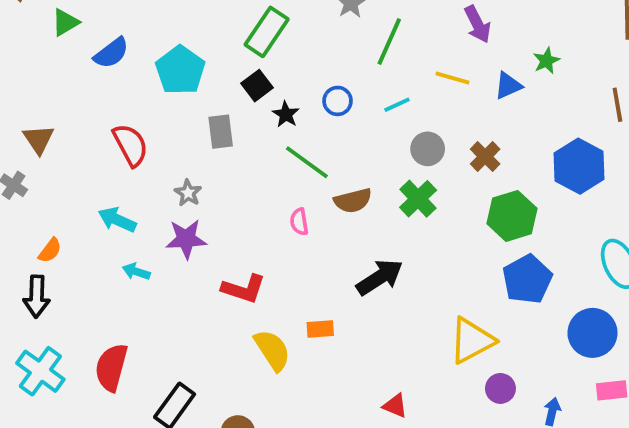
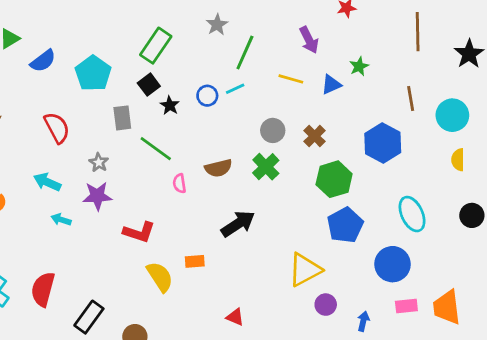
cyan line: (397, 105) -> (235, 89), moved
green line: (307, 162) -> (156, 149), moved
red triangle: (395, 406) -> (235, 317), moved

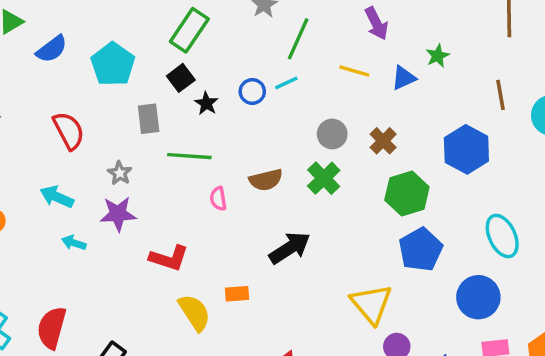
green line: (156, 149) -> (189, 156), turned -32
yellow triangle: (305, 270) -> (371, 304), turned -42

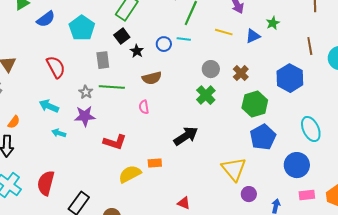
cyan line: (286, 83) -> (184, 39), turned 32
green line: (189, 156) -> (112, 87), moved
brown semicircle: (266, 180) -> (152, 78), moved
yellow semicircle: (194, 312) -> (130, 174), turned -85

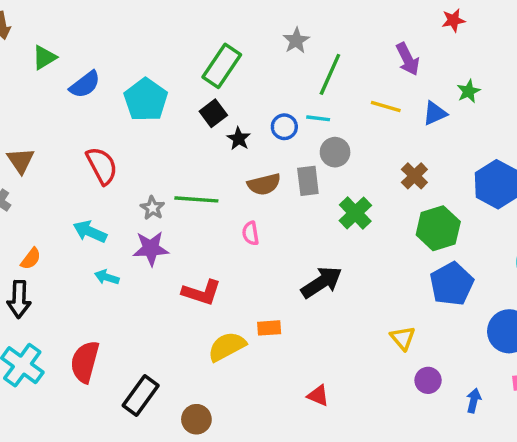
gray rectangle: (103, 60) -> (308, 181), moved
gray circle: (211, 69) -> (335, 152), moved
yellow triangle: (234, 169) -> (403, 338), size x0.6

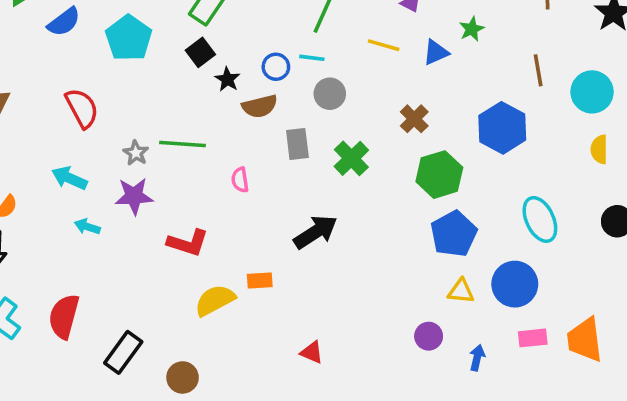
gray rectangle: (308, 181) -> (297, 144), moved
brown semicircle: (264, 184) -> (260, 106), moved
yellow triangle: (403, 338) -> (461, 291), moved, turned -44

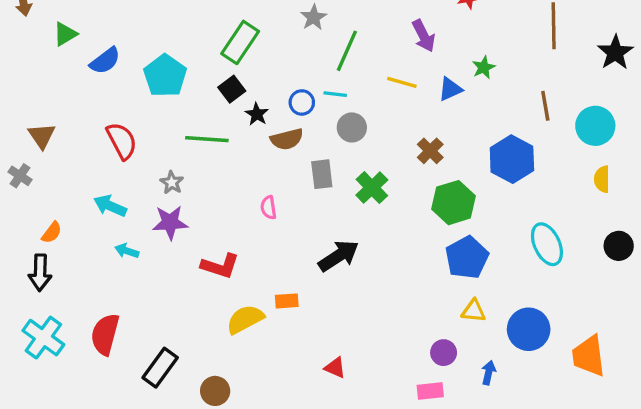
green line: (183, 144) -> (207, 139), moved
blue circle: (515, 284) -> (529, 329), moved
pink rectangle: (533, 338) -> (430, 391), moved

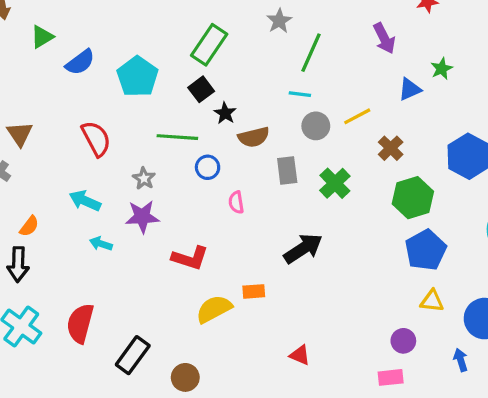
yellow line: (402, 82) -> (357, 116), moved, turned -44
blue circle: (302, 102) -> (208, 167), moved
blue arrow: (489, 373) -> (461, 360), moved, turned -30

